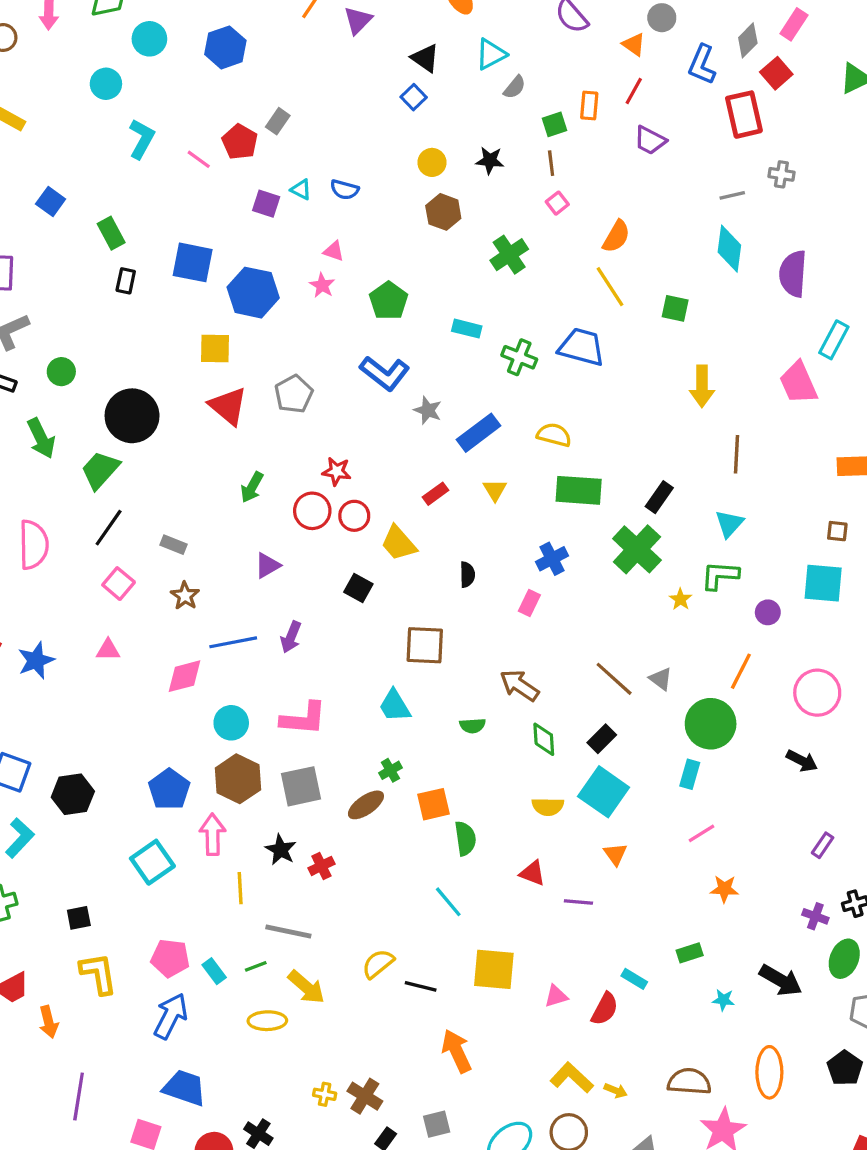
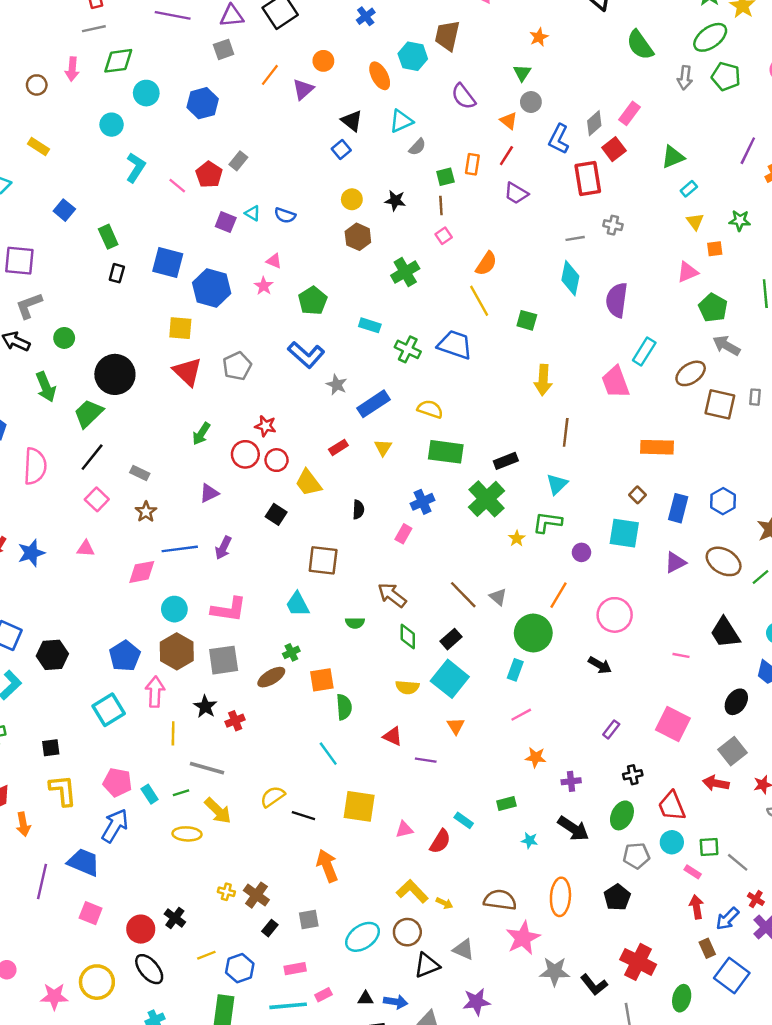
black rectangle: (659, 497) -> (506, 461), turned 30
brown square: (837, 531) -> (637, 495), turned 35
purple cross: (815, 916) -> (571, 781), moved, turned -30
blue trapezoid: (184, 1088) -> (84, 862), moved

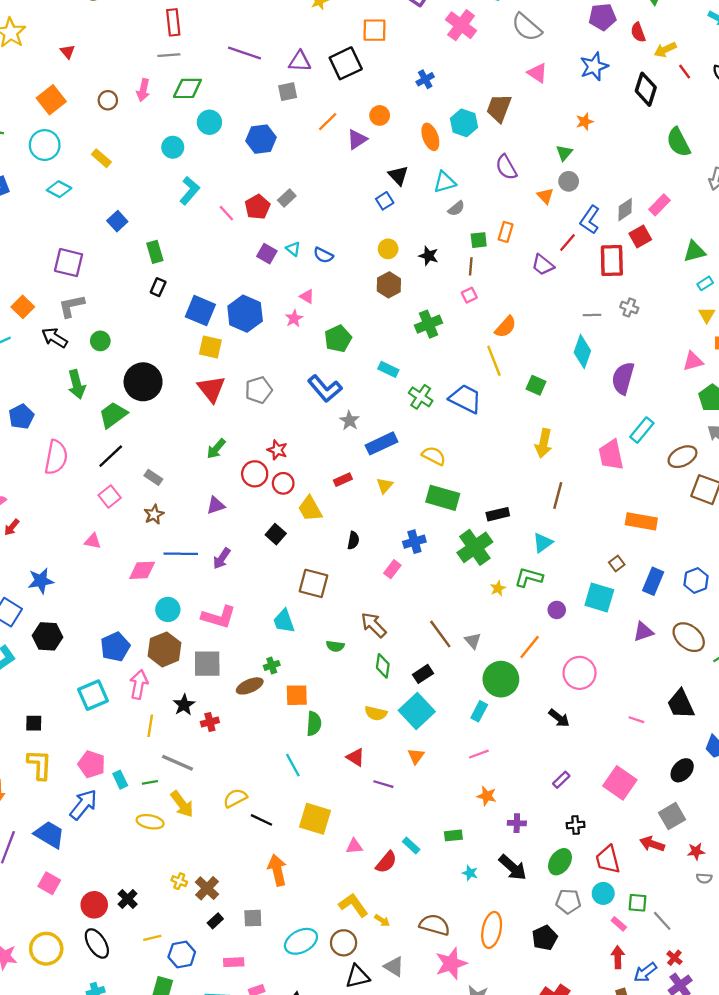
red line: (506, 156) -> (567, 242), moved
blue square: (168, 263) -> (200, 311), moved
blue star: (31, 553) -> (41, 581), moved

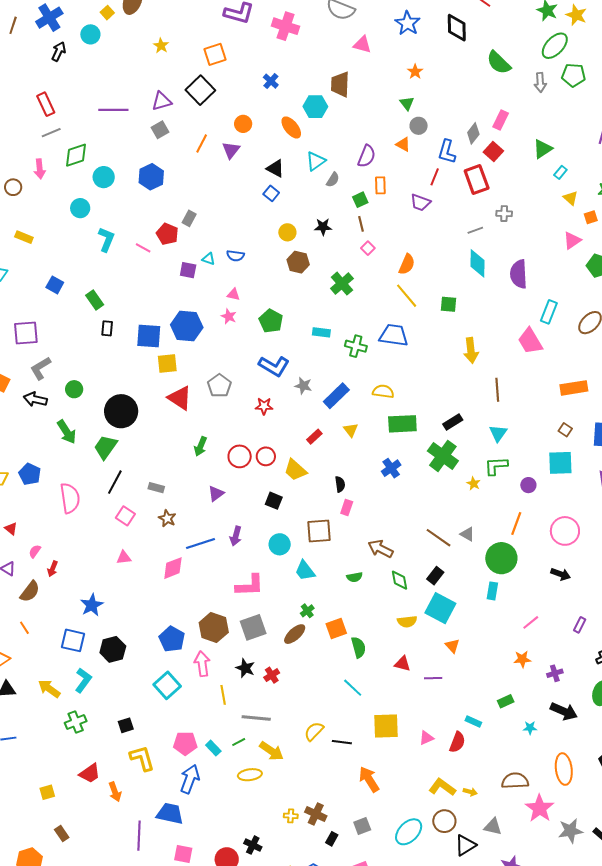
purple semicircle: (506, 167) -> (367, 156), moved, turned -110
red star: (277, 450) -> (264, 406), moved
pink rectangle: (392, 569) -> (347, 507), moved
cyan circle: (168, 609) -> (280, 544), moved
pink line: (479, 754) -> (531, 622), moved

